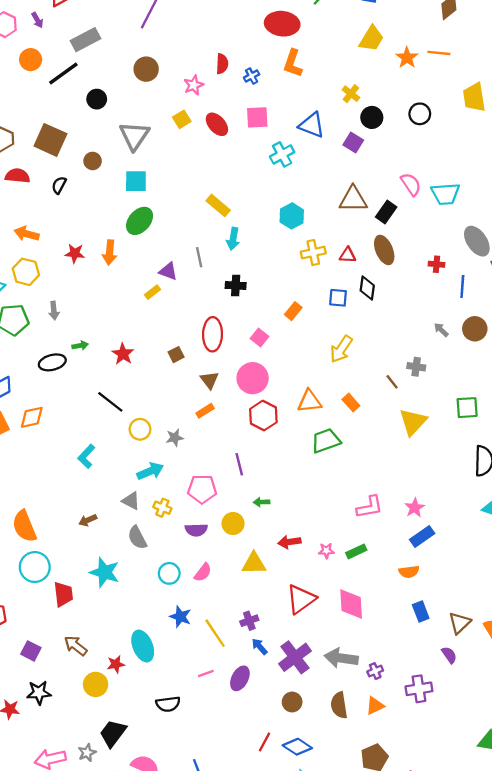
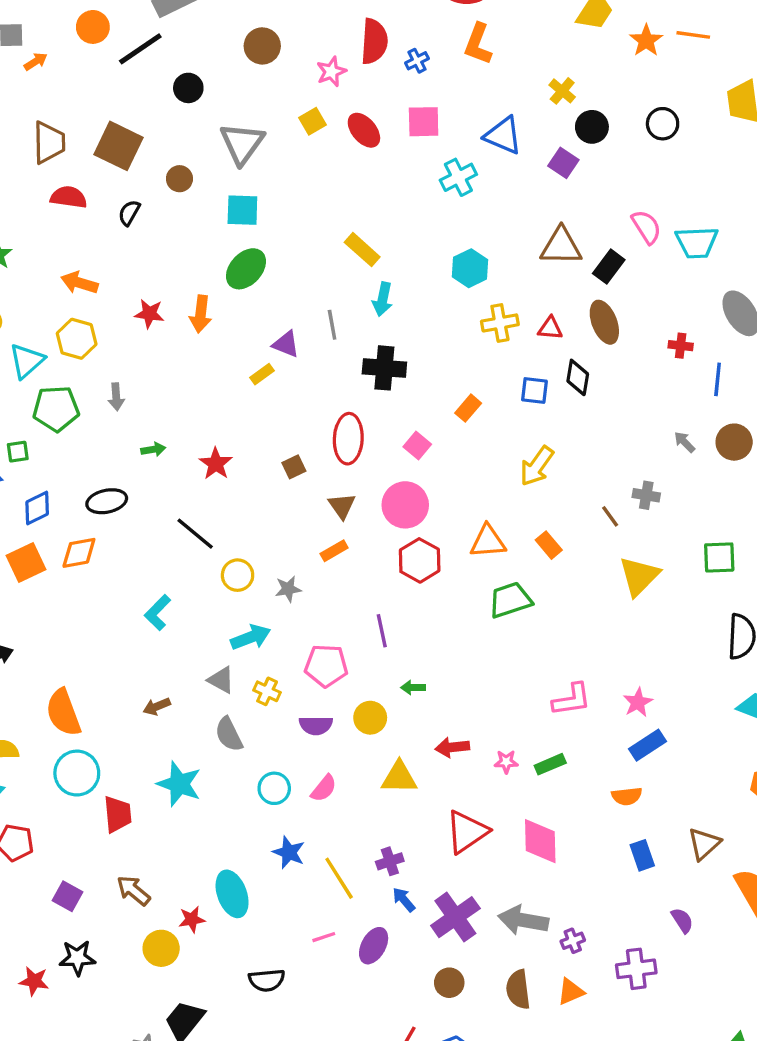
red semicircle: (222, 64) -> (374, 41), size x1.5
black cross: (236, 285) -> (384, 368), size x1.4
black ellipse: (52, 362) -> (107, 501), moved
brown triangle: (460, 623) -> (704, 844), moved

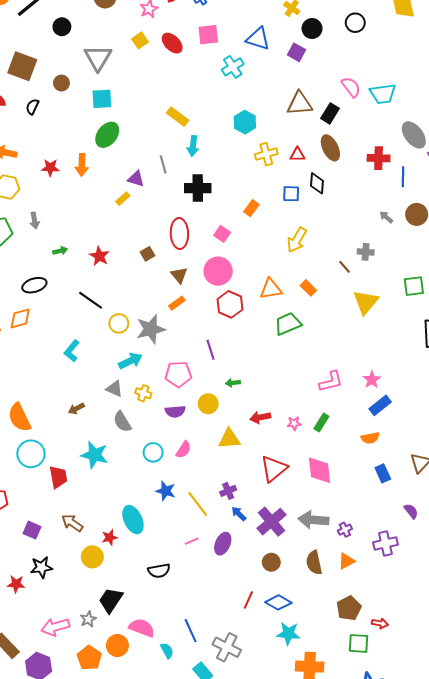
red cross: (681, 346) -> (379, 158), size x1.5
gray star: (288, 589) -> (151, 329), size x1.8
green rectangle: (550, 764) -> (321, 422), turned -30

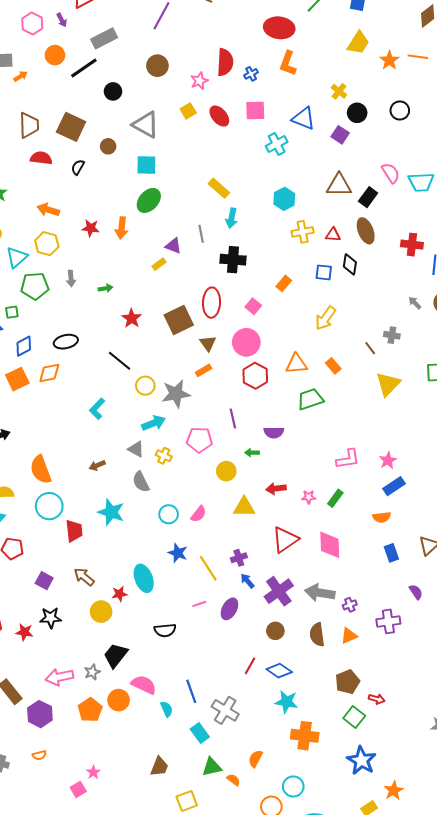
gray triangle: (98, 58) -> (146, 125), turned -36
green arrow: (60, 251) -> (106, 288), moved
brown square: (148, 254) -> (179, 320), size x2.0
purple semicircle: (175, 411) -> (274, 432), moved
green square: (358, 643) -> (354, 717), turned 30

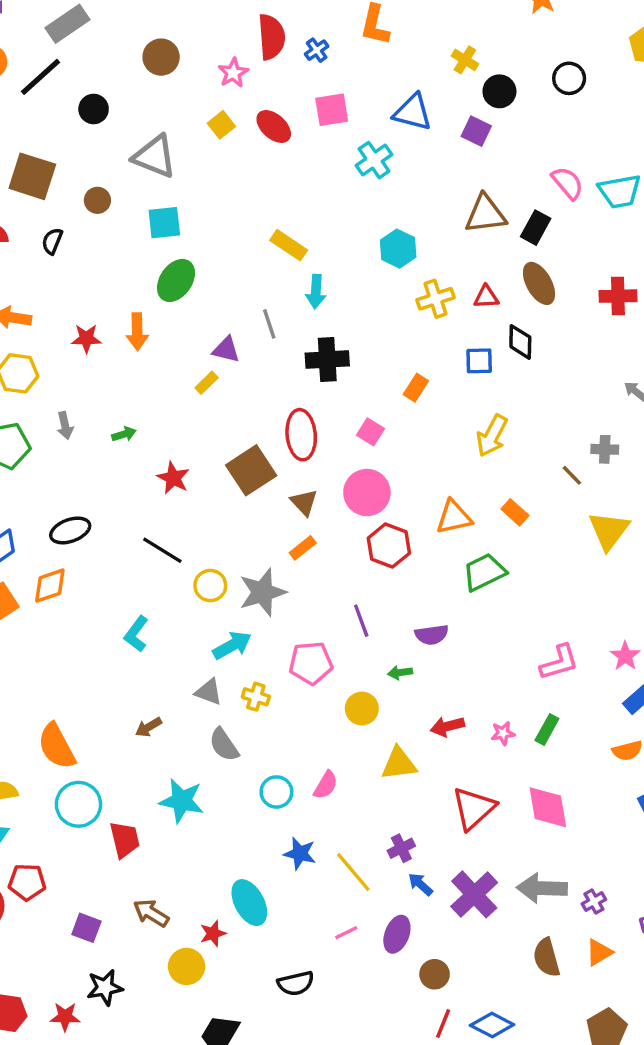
brown circle: (275, 631) -> (435, 974), moved

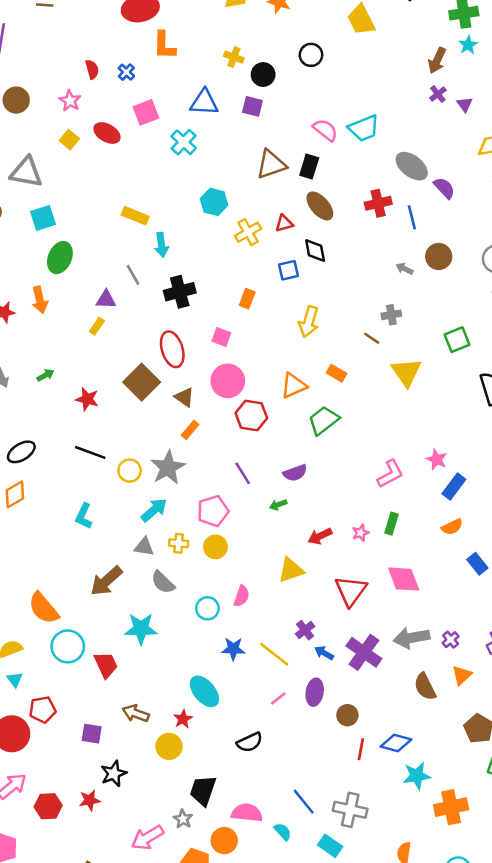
red semicircle: (271, 37) -> (92, 69), size x0.6
yellow circle: (362, 709) -> (215, 547), moved
brown arrow: (148, 727) -> (106, 581), size x1.8

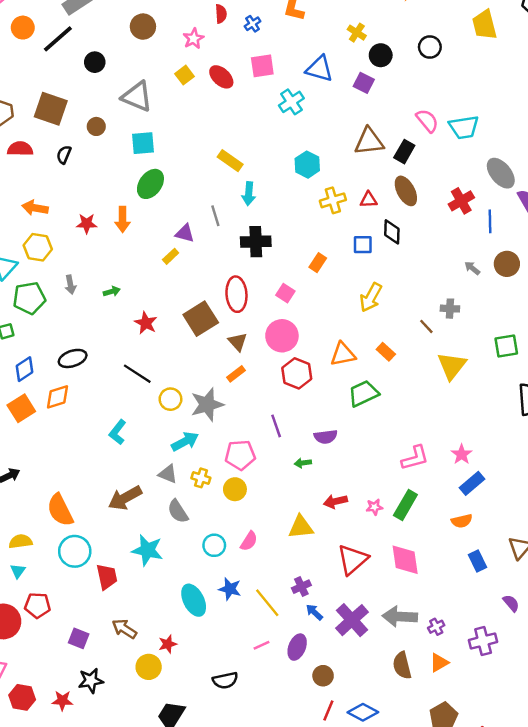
red cross: (378, 203) -> (461, 201), turned -30
green rectangle: (392, 524) -> (405, 505), size x1.4
cyan ellipse: (204, 691) -> (194, 600), moved

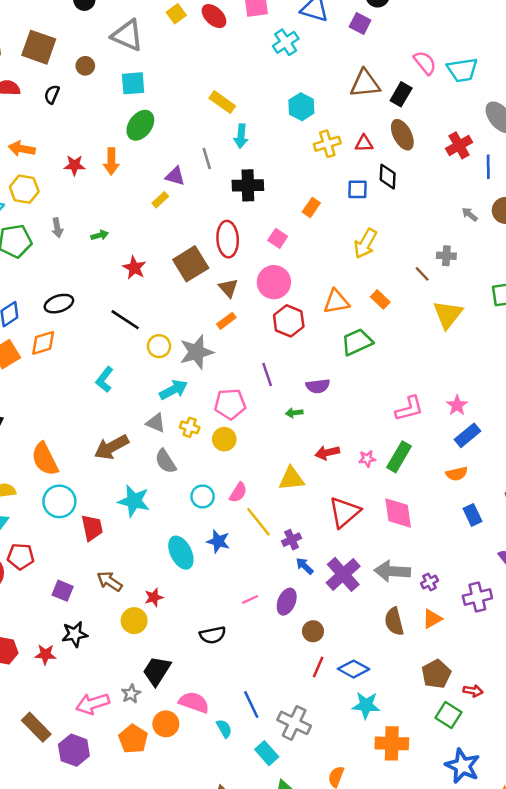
yellow line: (267, 603) -> (258, 522), moved

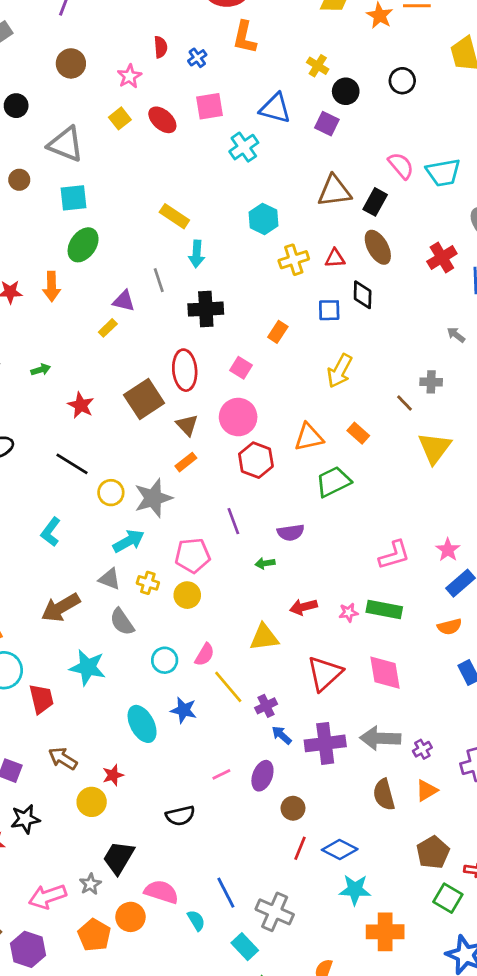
green rectangle: (399, 457) -> (384, 610), turned 72
purple cross: (343, 574) -> (325, 743), turned 36

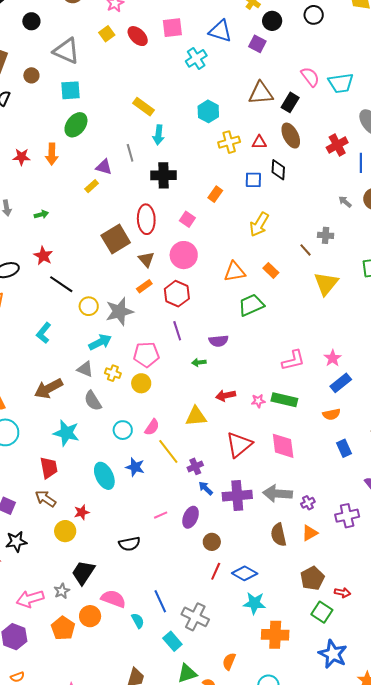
red star: (81, 405) -> (43, 256), moved
red hexagon: (256, 460) -> (177, 294), moved
red trapezoid: (41, 699) -> (49, 468), moved

